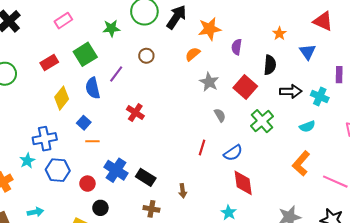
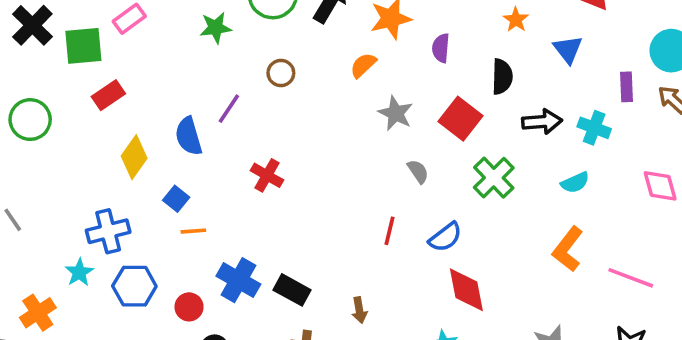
green square: (85, 54) -> (83, 46), moved, turned 30

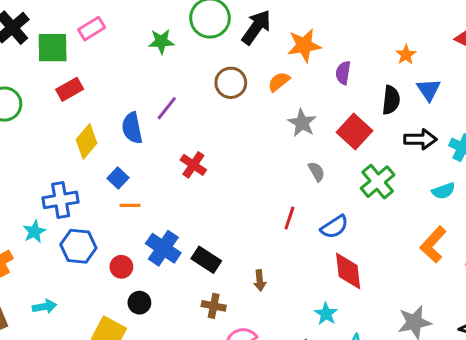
blue triangle: (568, 49) -> (429, 90), moved
brown circle: (281, 73) -> (231, 83), moved, size x1.4

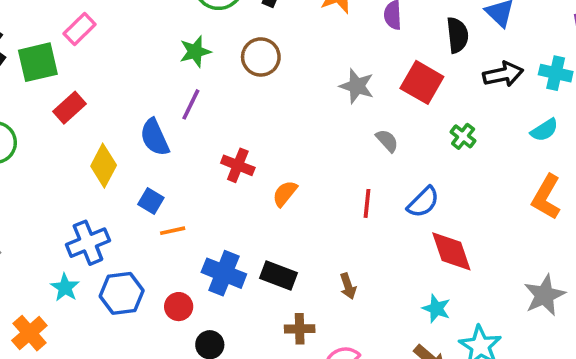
green star: (161, 41) -> (195, 52), moved
orange semicircle: (279, 82) -> (285, 194), moved
green cross: (378, 182) -> (463, 136), size x0.6

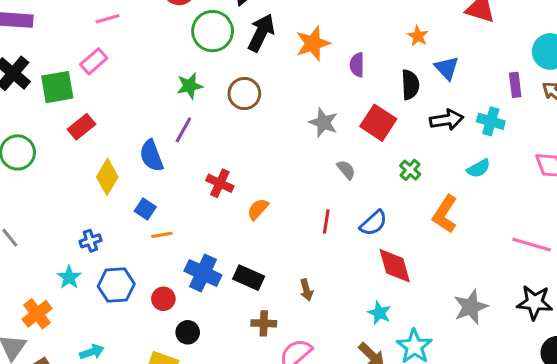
orange L-shape: (546, 197) -> (445, 214), moved
blue cross: (88, 243) -> (90, 241), size x0.6

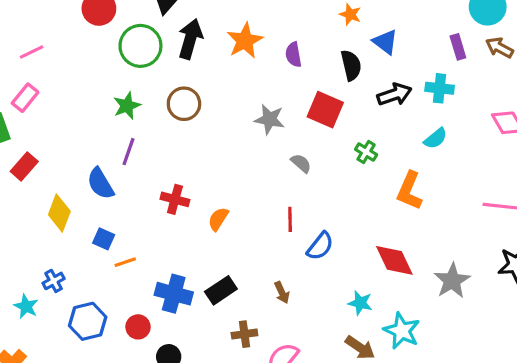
blue semicircle: (373, 223) -> (320, 246), moved
red diamond: (395, 266) -> (394, 260), moved
cyan star: (69, 277) -> (26, 306), moved
black rectangle: (249, 278) -> (221, 290), turned -48

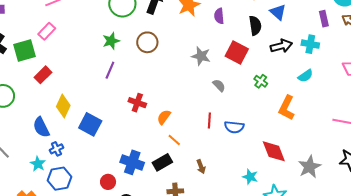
blue semicircle: (100, 184) -> (41, 127), moved
blue square: (104, 239) -> (90, 124), size x1.6
blue semicircle: (320, 246) -> (234, 127), moved, turned 54
orange line: (125, 262) -> (174, 140), moved, turned 56
blue hexagon: (88, 321) -> (59, 179), moved

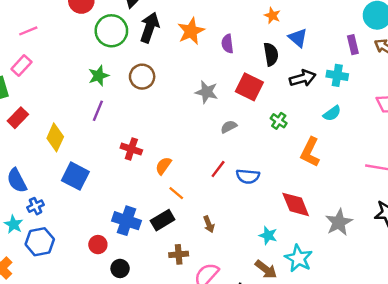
gray semicircle: (219, 85) -> (229, 127), turned -72
yellow diamond: (63, 106) -> (55, 137), moved
red line: (209, 121) -> (218, 169), turned 35

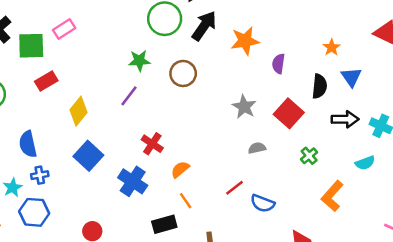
blue cross: (126, 221) -> (133, 181), moved

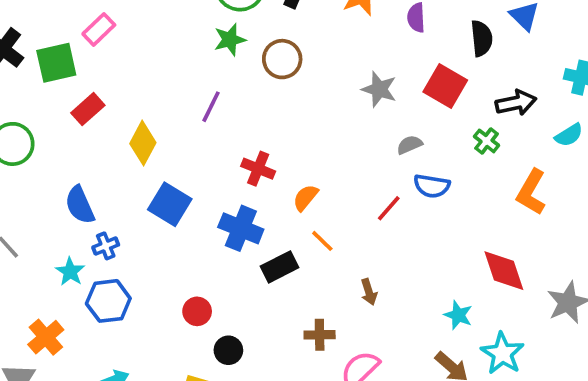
green star: (139, 61) -> (230, 40), moved
black arrow: (345, 119) -> (516, 103), moved
blue semicircle: (263, 203) -> (432, 186), moved
black rectangle: (164, 224) -> (279, 267), moved

